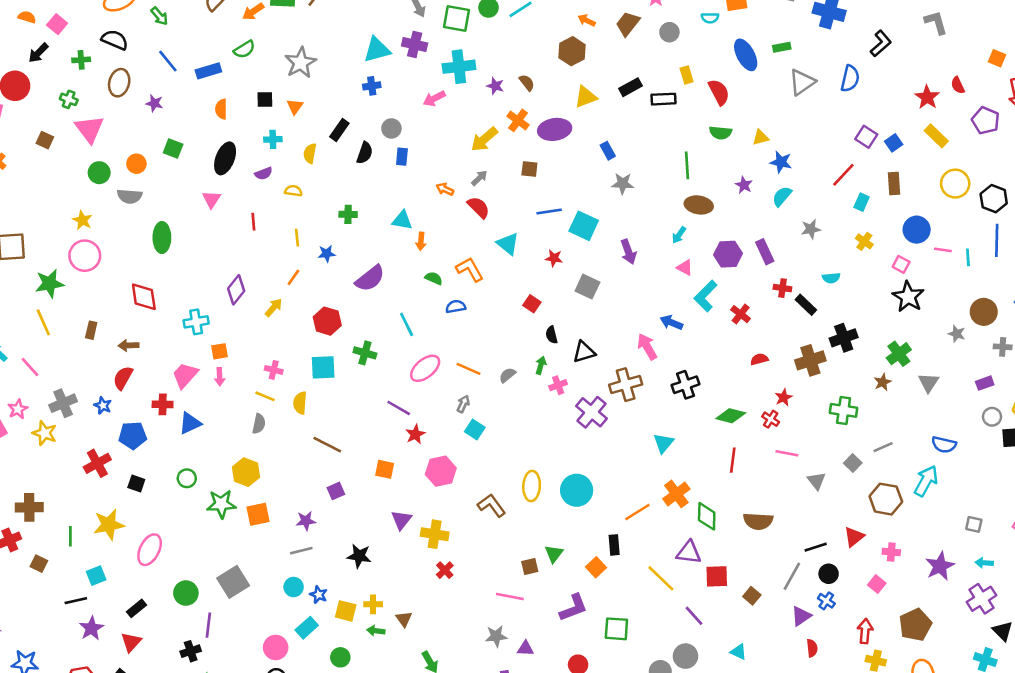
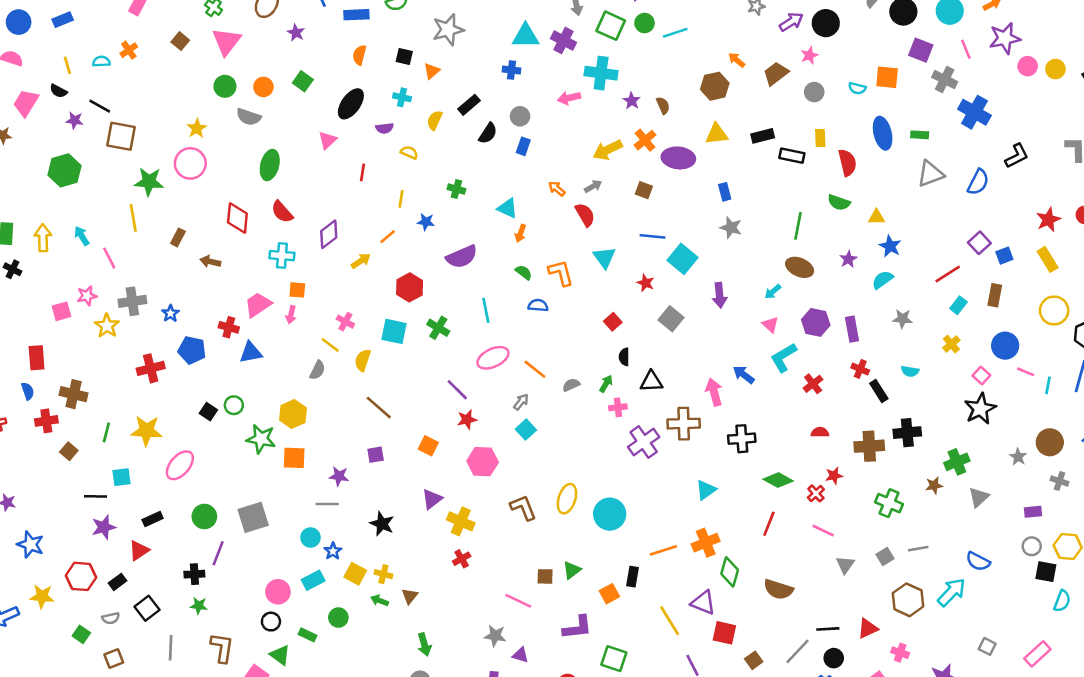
red semicircle: (123, 378) -> (282, 212), moved, turned -85
black square: (136, 484) -> (208, 412), moved

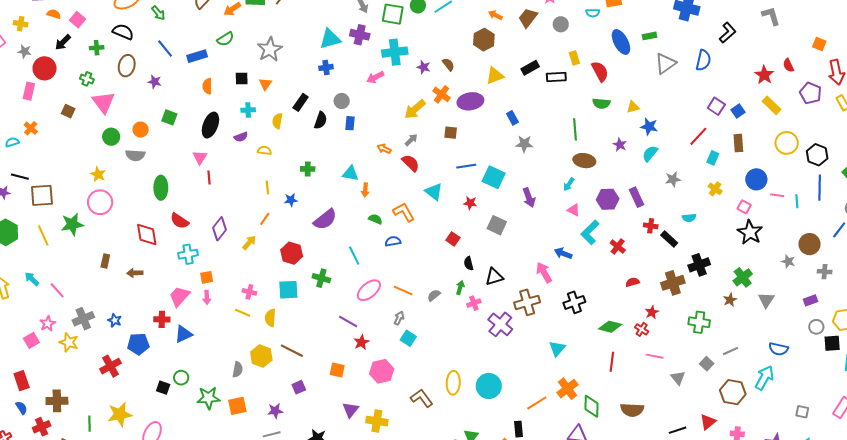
red line: (362, 172) -> (209, 178), moved
yellow line: (133, 218) -> (43, 235), moved
gray semicircle: (318, 370) -> (238, 370), moved
yellow hexagon: (293, 414) -> (261, 356), moved

